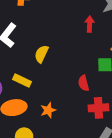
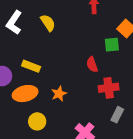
yellow semicircle: (41, 54) -> (48, 23), moved, turned 126

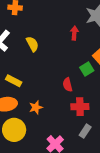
green square: (112, 45) -> (87, 69), turned -32
yellow circle: (37, 121) -> (14, 130), size x1.5

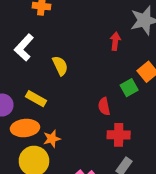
yellow semicircle: (32, 44) -> (60, 66), moved
orange star: (36, 107) -> (52, 139), moved

